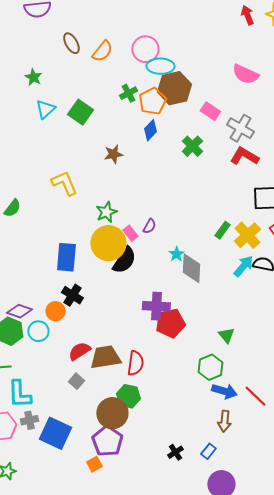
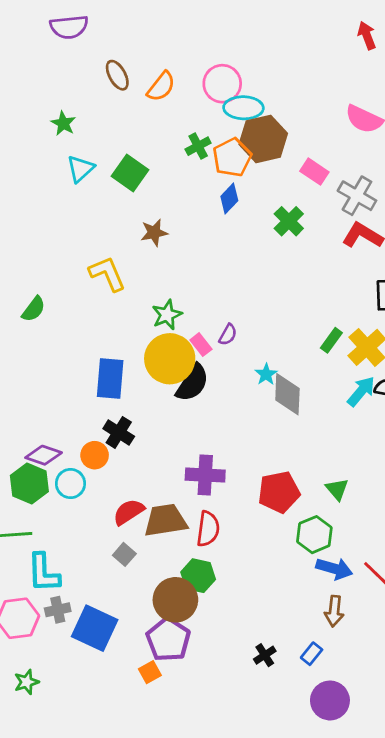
brown star: (113, 154) -> (154, 233), moved
purple cross: (156, 306) -> (205, 475), moved
red pentagon: (170, 323) -> (279, 492), moved

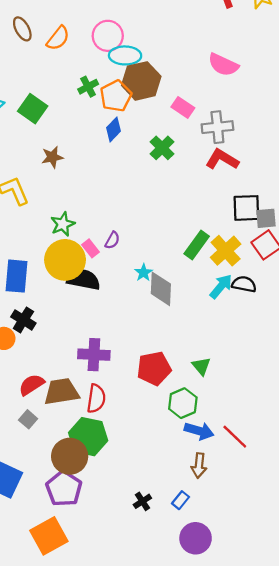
gray cross: (357, 196) -> (217, 127), turned -36
green rectangle: (331, 340) -> (197, 245), size x1.4
black semicircle: (192, 383) -> (83, 280), turned -112
green hexagon: (198, 576) -> (88, 437), size x1.4
orange square: (150, 672) -> (49, 536), moved, size x2.0

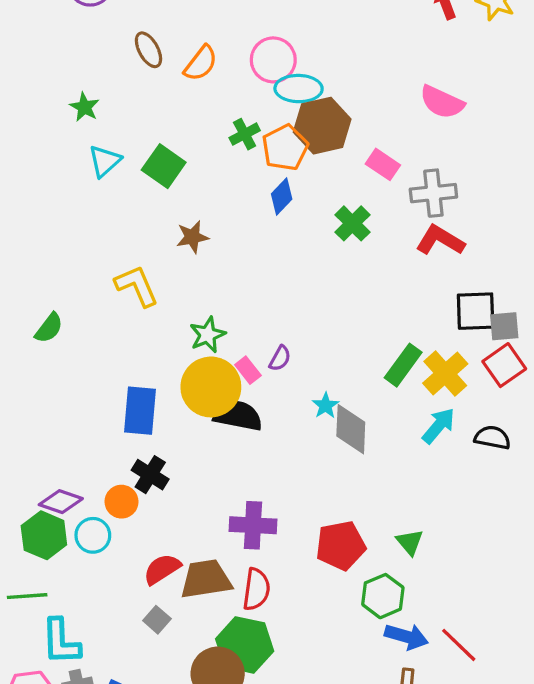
black semicircle: (244, 284) -> (492, 438), moved

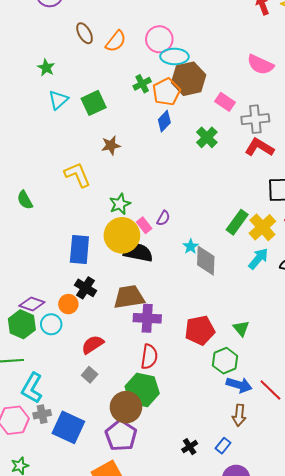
green square: (164, 166) -> (94, 103), turned 30
green semicircle: (49, 328) -> (25, 200), turned 114
brown trapezoid: (206, 579) -> (129, 297), moved
cyan L-shape: (61, 642) -> (32, 388), turned 32

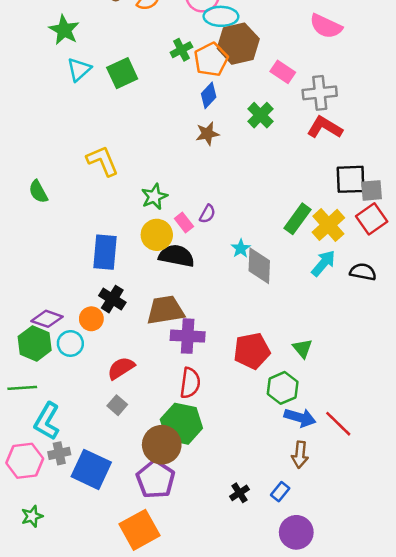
green star: (46, 68) -> (64, 30), size x1.4
brown star: (111, 145) -> (207, 134), moved
yellow circle: (122, 235) -> (157, 235), size x0.7

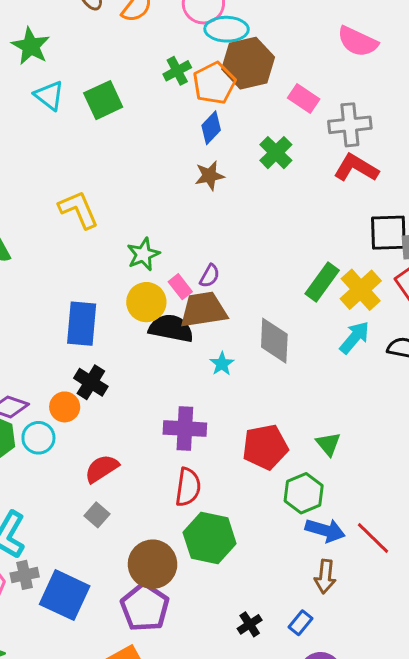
cyan triangle: (79, 69) -> (49, 95), turned -40
cyan star: (241, 248) -> (222, 364), moved
brown trapezoid: (165, 310) -> (203, 310), moved
green hexagon: (181, 424) -> (210, 538), moved

